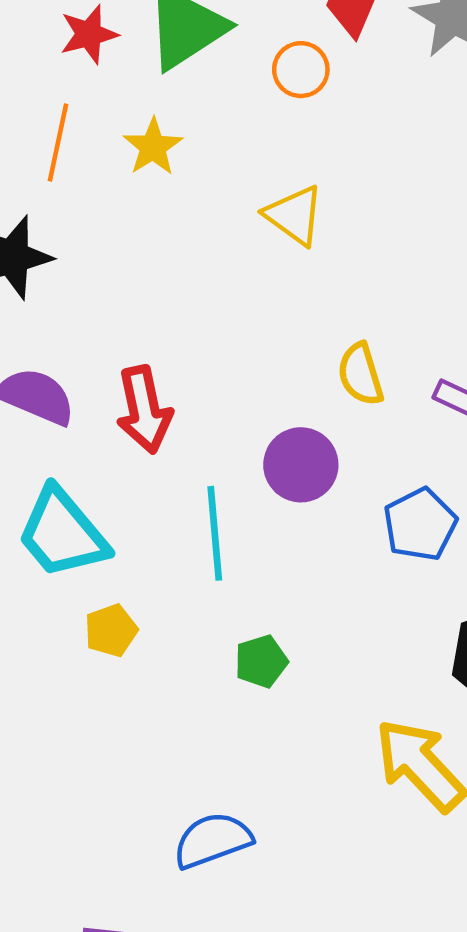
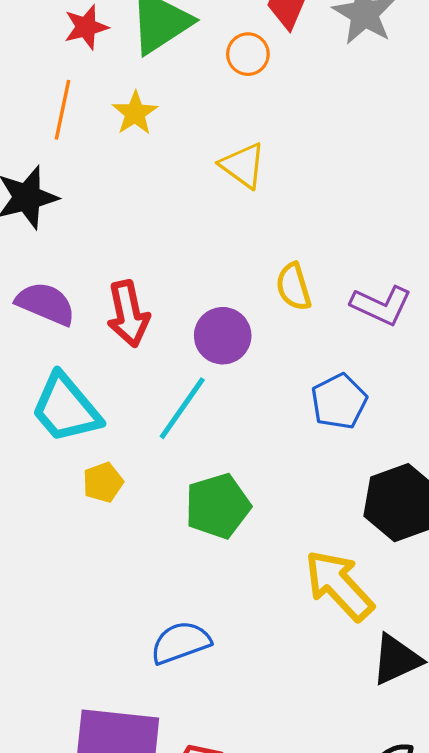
purple circle: (301, 465) -> (223, 336), moved
cyan line: (215, 533) -> (182, 408), turned 40
green pentagon: (261, 661) -> (218, 506), size x1.6

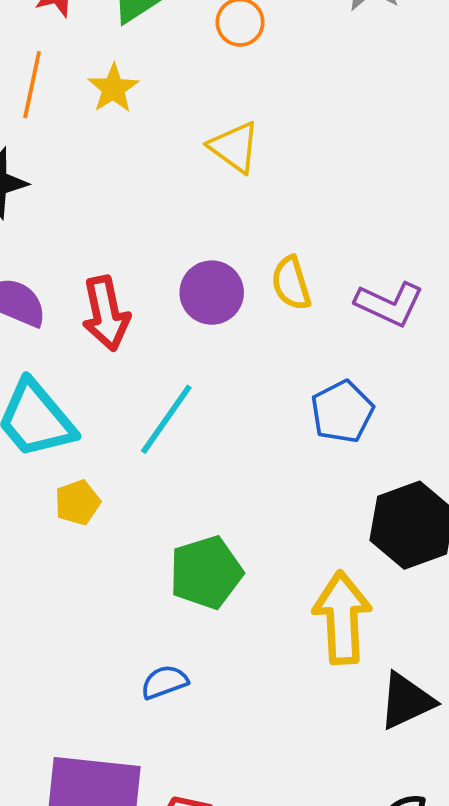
purple circle: (223, 336) -> (212, 293), moved
green pentagon: (218, 506) -> (206, 572), moved
yellow arrow: (339, 585) -> (342, 618), turned 40
blue semicircle: (181, 643) -> (164, 682), size x0.7

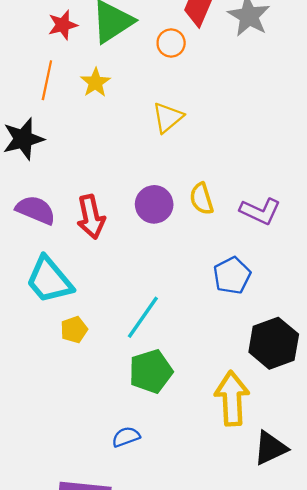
yellow triangle: (234, 147) -> (168, 117), turned 44
cyan line: (166, 419) -> (143, 317), moved

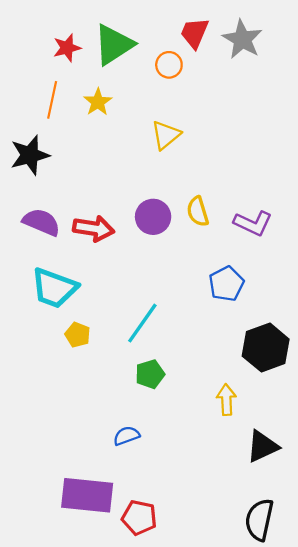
red arrow: (91, 217) -> (94, 229), turned -69
cyan trapezoid: (49, 280) -> (54, 288), turned -30
yellow pentagon: (74, 330) -> (78, 335), turned -30
green pentagon: (151, 371) -> (150, 374), size x0.7
yellow arrow: (232, 398) -> (226, 400), size x0.6

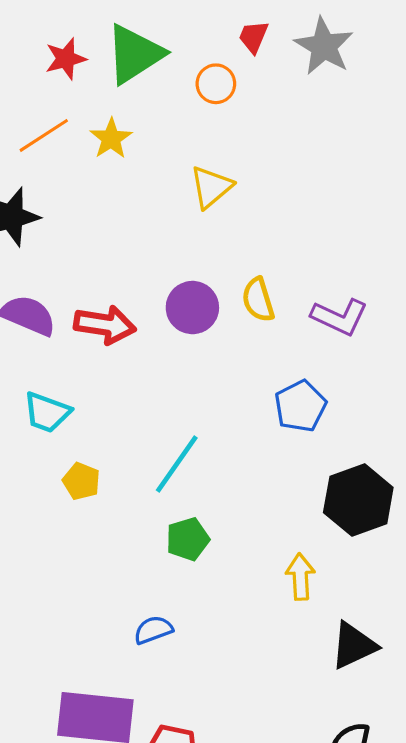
red trapezoid: (194, 33) -> (253, 37), size x0.7
orange line: (52, 100) -> (44, 135), turned 45
cyan trapezoid: (54, 288) -> (47, 412), size x0.7

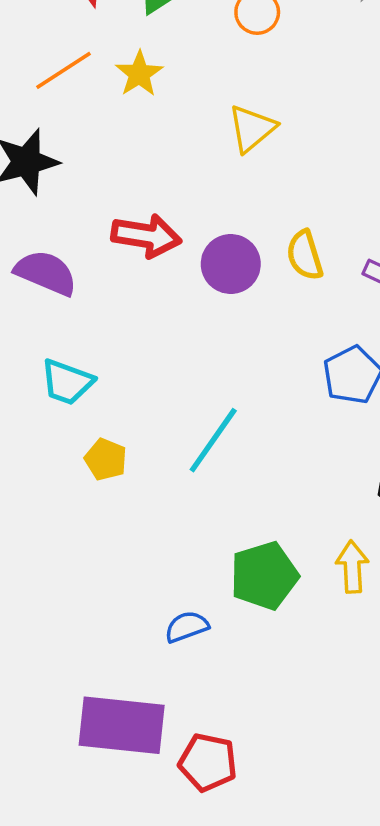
red arrow: (105, 325) -> (146, 236), moved
green pentagon: (188, 539) -> (264, 576), moved, size x1.4

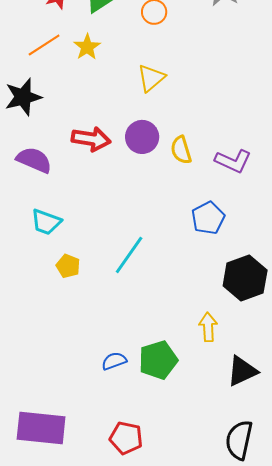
purple circle: (231, 264) -> (142, 137), moved
green pentagon: (264, 576) -> (158, 360), moved
purple rectangle: (122, 725) -> (41, 428), moved

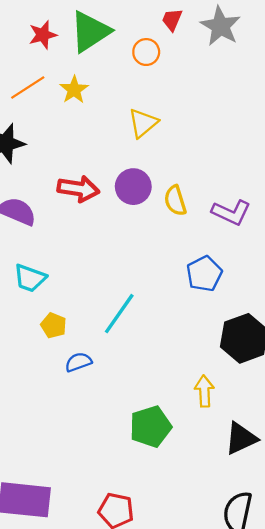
blue semicircle: (114, 361) -> (78, 362), moved

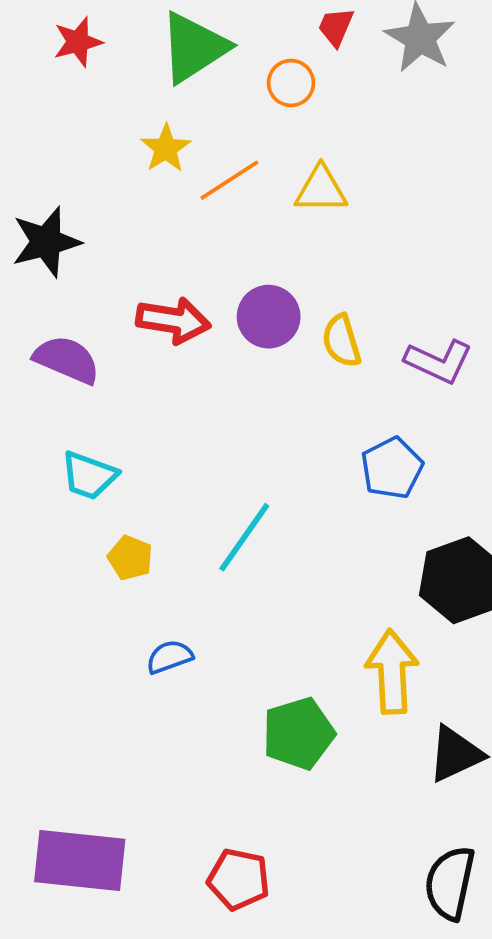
red star: (43, 35) -> (78, 42), moved
orange line: (28, 88) -> (229, 180), moved
yellow triangle: (143, 123) -> (321, 190), moved, turned 40
blue semicircle: (78, 362) -> (169, 657), moved
yellow arrow: (204, 391) -> (392, 672), size x1.5

